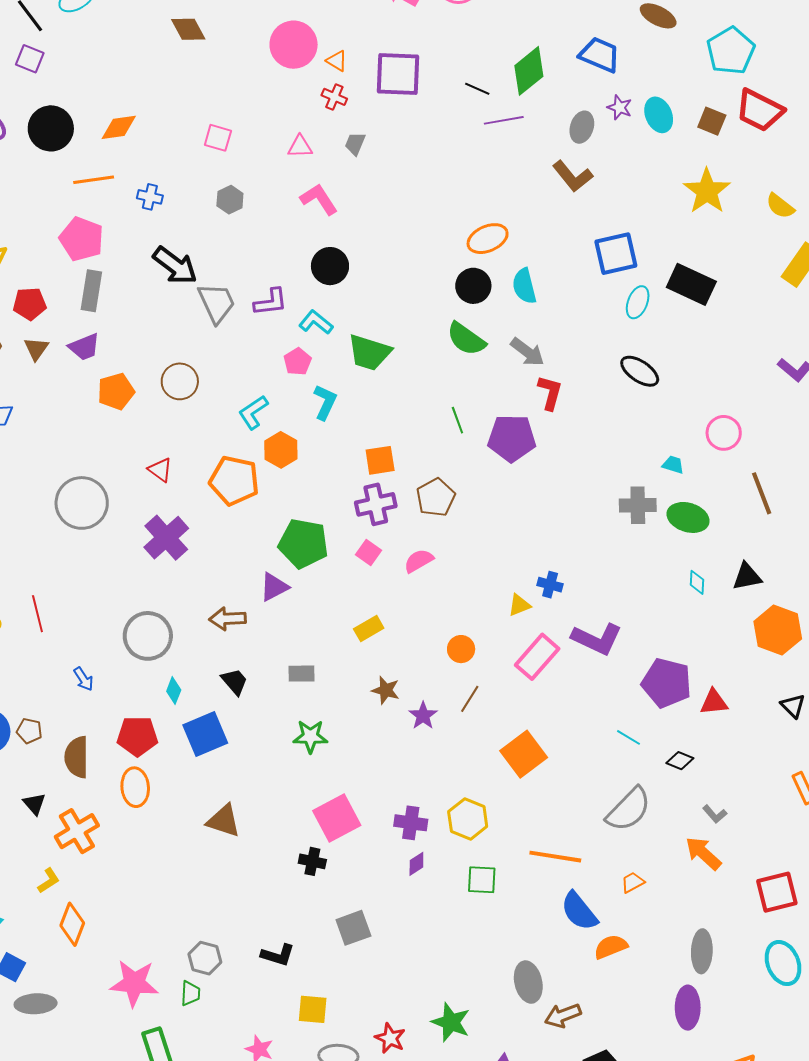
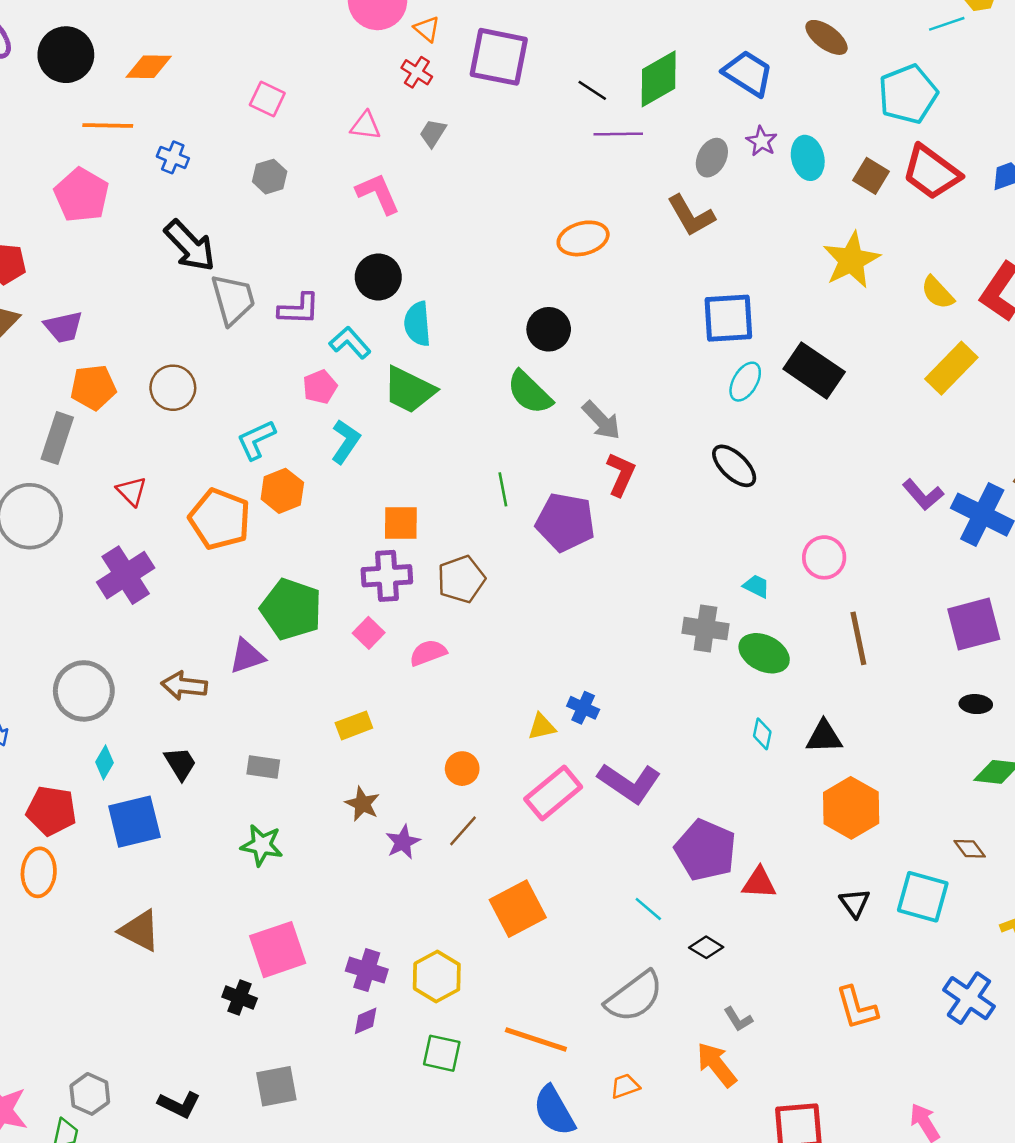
orange ellipse: (488, 239) -> (583, 238), moved
cyan semicircle: (524, 286) -> (417, 324), moved
gray rectangle: (91, 291) -> (57, 438), moved

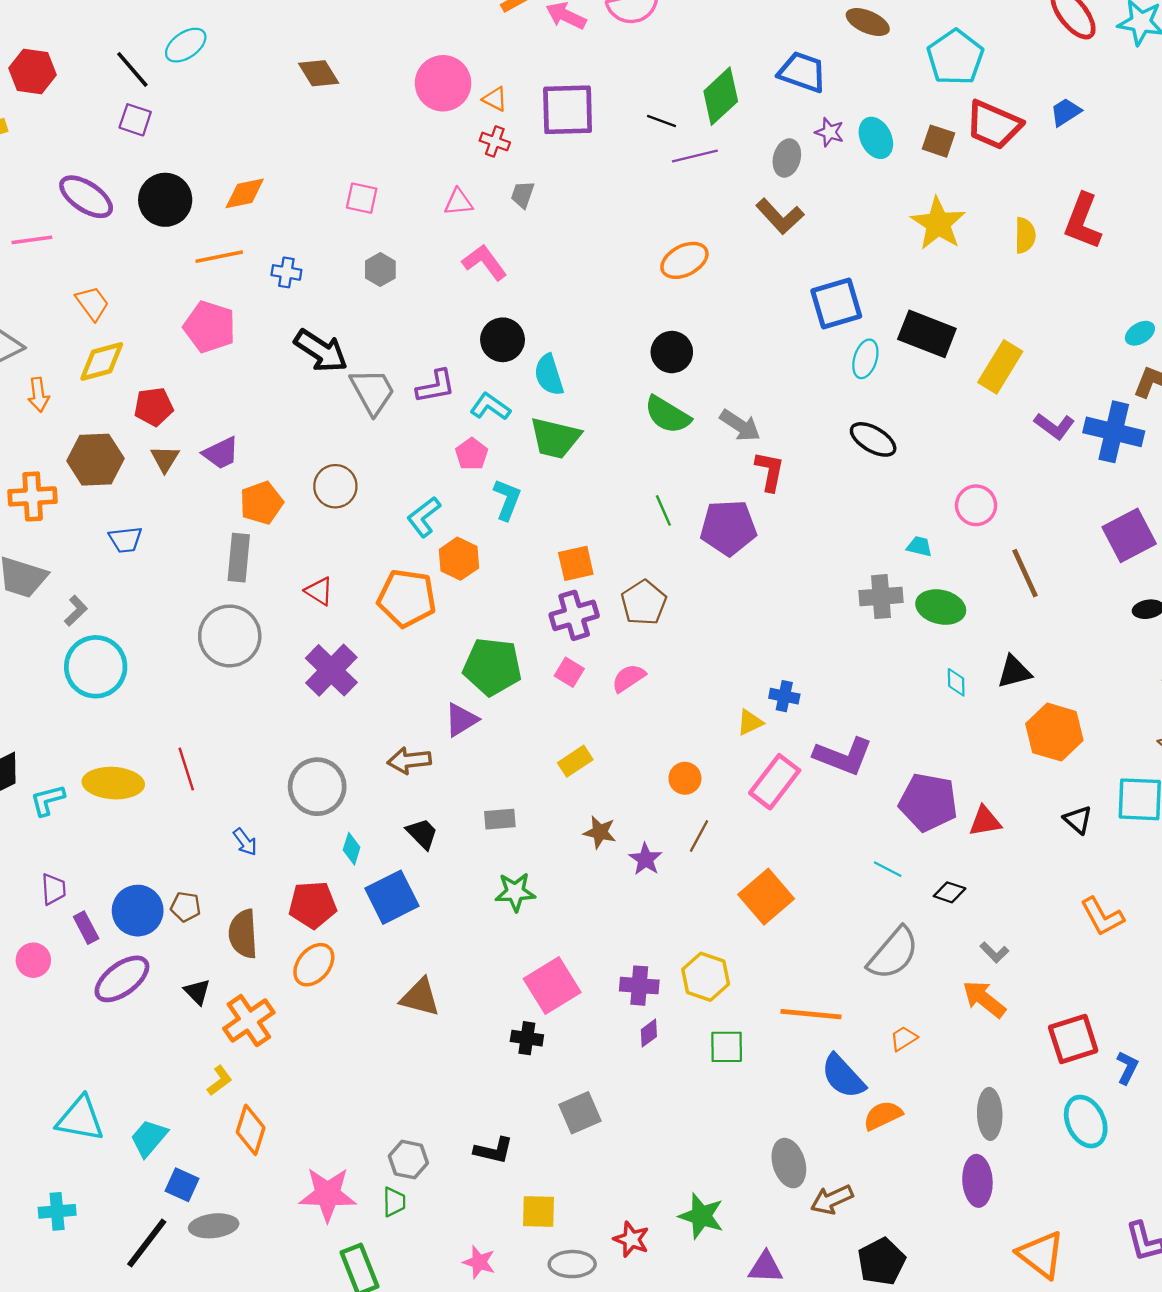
yellow semicircle: (937, 293) -> (1025, 235), turned -124
yellow rectangle: (951, 368) -> (1000, 367), moved
orange ellipse: (39, 872) -> (314, 965), turned 48

